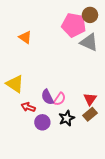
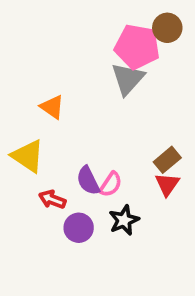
orange triangle: (25, 37) -> (52, 107), moved
gray triangle: (89, 42) -> (128, 79), moved, turned 48
brown rectangle: (90, 114) -> (167, 160), moved

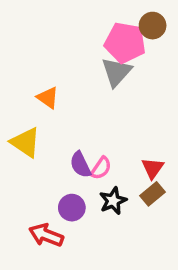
brown rectangle: (167, 160) -> (153, 194), moved
red arrow: (52, 199) -> (46, 235), moved, size x1.4

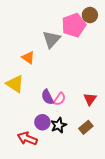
pink pentagon: (125, 43) -> (74, 25), turned -30
gray triangle: (116, 72) -> (51, 39), moved
brown rectangle: (153, 194) -> (86, 127), moved
black star: (113, 201) -> (59, 125), moved

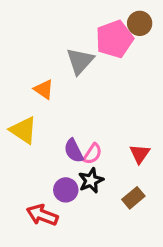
black star: (59, 125) -> (91, 180), moved

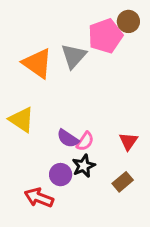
orange triangle: (44, 89) -> (37, 63), moved, size x1.6
purple semicircle: (74, 151) -> (68, 138), turned -30

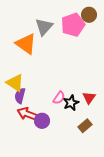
gray triangle: (74, 56) -> (44, 27), moved
purple semicircle: (68, 138) -> (20, 96), moved, turned 70
black star: (84, 166) -> (71, 103), moved
red arrow: (39, 198) -> (27, 114), moved

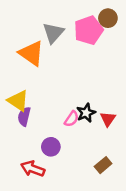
black star: (71, 103) -> (86, 113), moved
red arrow: (27, 114) -> (33, 169), moved
brown rectangle: (85, 126) -> (103, 165), moved

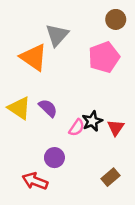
pink pentagon: (88, 30) -> (104, 57), moved
purple semicircle: (24, 116) -> (48, 108), moved, turned 120

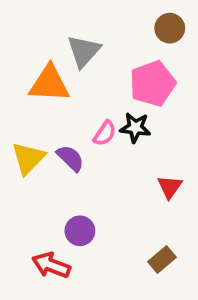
orange triangle: (34, 57) -> (49, 84), turned -32
yellow triangle: (19, 108) -> (28, 158), turned 40
black star: (92, 121) -> (135, 128), moved, turned 30
pink semicircle: (77, 128) -> (105, 133), moved

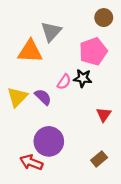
purple circle: (80, 231) -> (49, 141), size x1.6

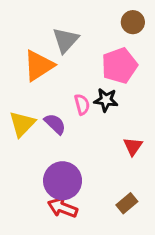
orange triangle: (30, 51) -> (39, 66), turned -36
pink semicircle: (64, 82) -> (82, 104), turned -49
red arrow: (31, 162) -> (63, 208), moved

